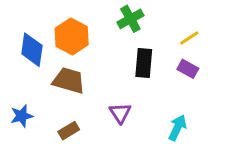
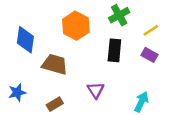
green cross: (130, 19) -> (119, 15), moved
orange hexagon: (72, 36) -> (76, 26), moved

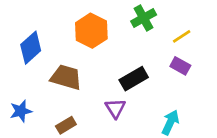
blue diamond: (25, 40) -> (31, 48), turned 40
black rectangle: (114, 50) -> (134, 79), moved, turned 55

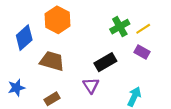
green cross: (144, 18) -> (120, 27), moved
orange hexagon: (91, 31) -> (58, 20), moved

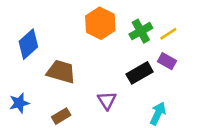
orange hexagon: (58, 20) -> (100, 23), moved
black rectangle: (105, 62) -> (140, 73), moved

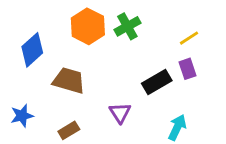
orange hexagon: (100, 23) -> (88, 26), moved
green cross: (141, 31) -> (127, 26), moved
purple rectangle: (167, 61) -> (187, 69), turned 42

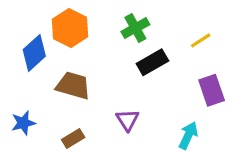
orange hexagon: (88, 26) -> (70, 28), moved
purple rectangle: (187, 69) -> (212, 90), moved, size x1.4
black rectangle: (157, 82) -> (152, 62), moved

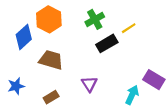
yellow line: (201, 40) -> (129, 28), moved
purple rectangle: (212, 90) -> (154, 80), moved, turned -40

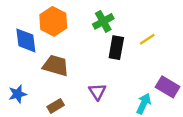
yellow line: (129, 28) -> (147, 39), moved
blue diamond: (24, 37) -> (26, 40), turned -55
black rectangle: (107, 43) -> (116, 48), turned -50

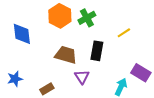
orange hexagon: (53, 21) -> (60, 16), moved
black rectangle: (116, 48) -> (97, 51), moved
brown trapezoid: (56, 65) -> (66, 55), moved

